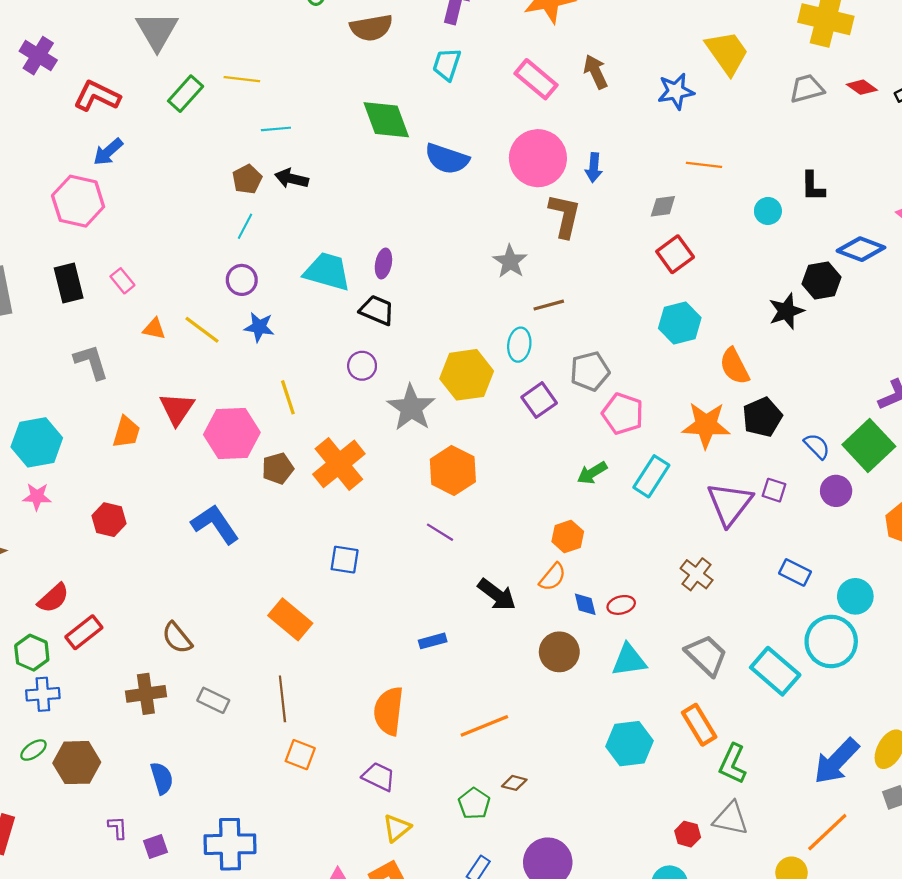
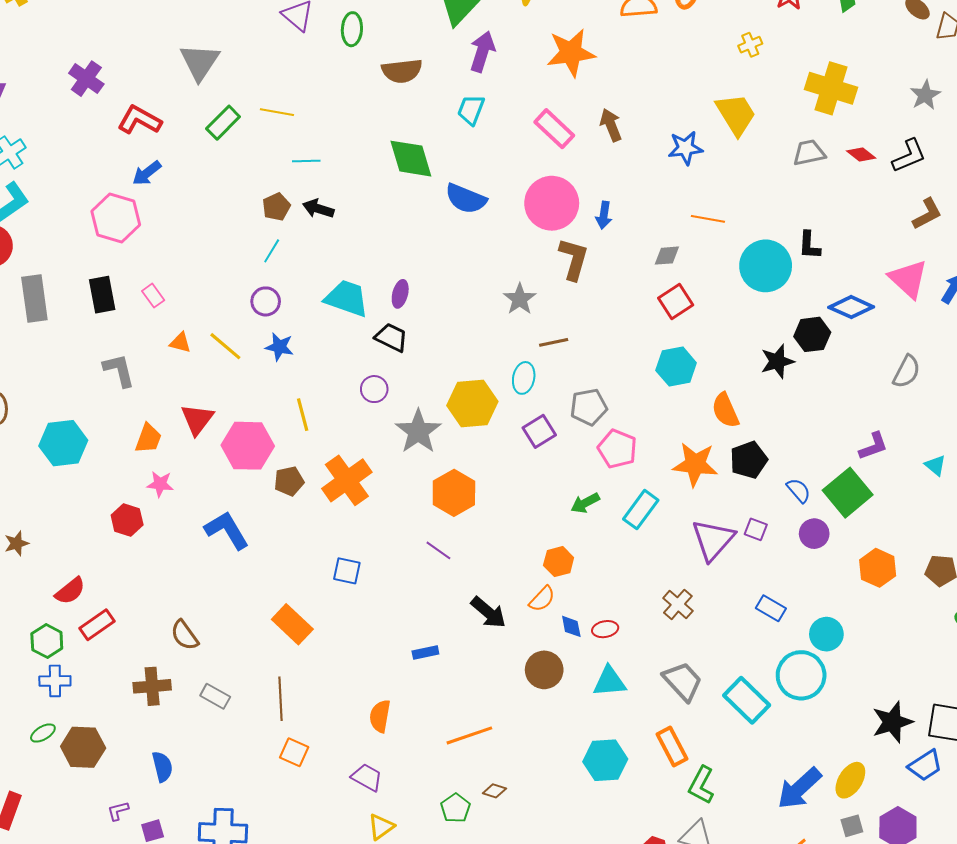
cyan circle: (768, 211) -> (766, 266), size x2.0
pink star: (37, 497) -> (160, 484), moved
orange semicircle: (389, 711) -> (380, 716), size x0.7
purple L-shape: (118, 828) -> (118, 811), turned -105

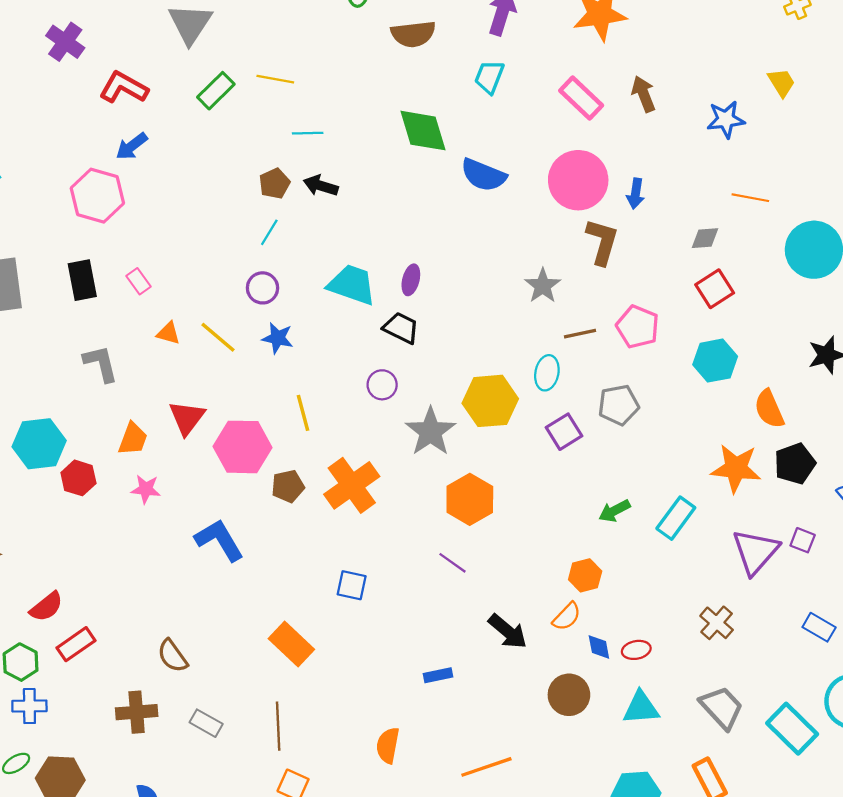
yellow trapezoid: (736, 114) -> (781, 82), size x0.6
pink pentagon: (617, 449) -> (638, 327), moved
red hexagon: (127, 520) -> (78, 478), moved

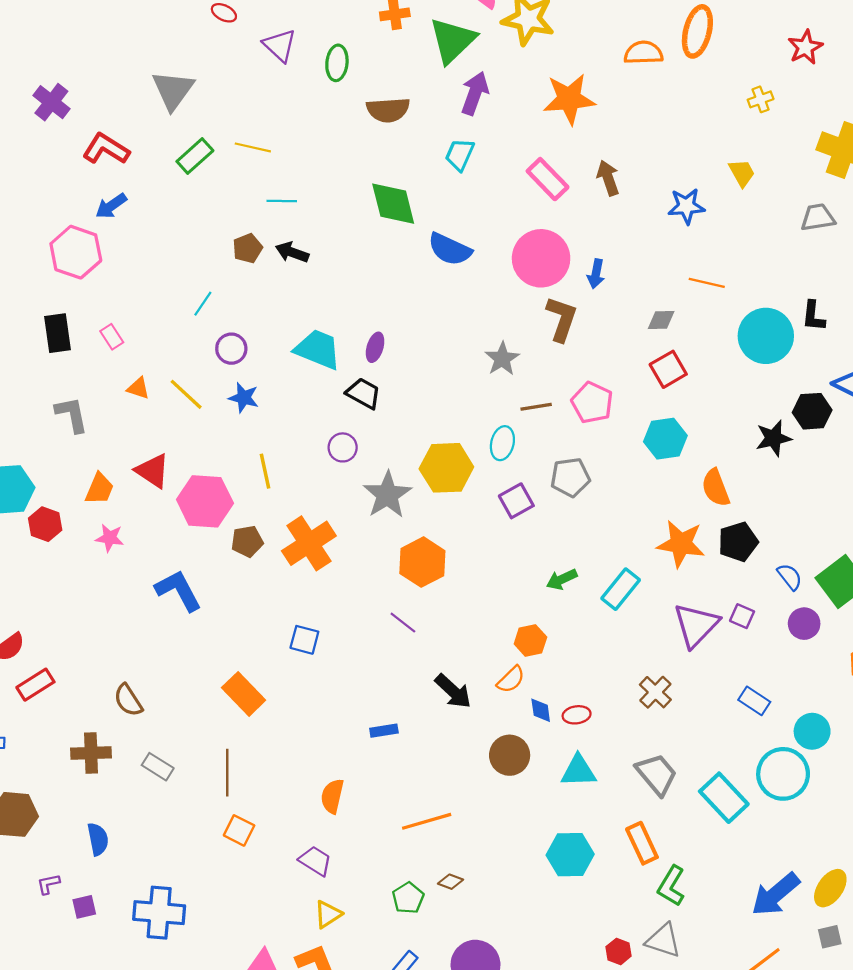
cyan line: (269, 232) -> (203, 304), moved
red triangle: (187, 418) -> (153, 471), turned -36

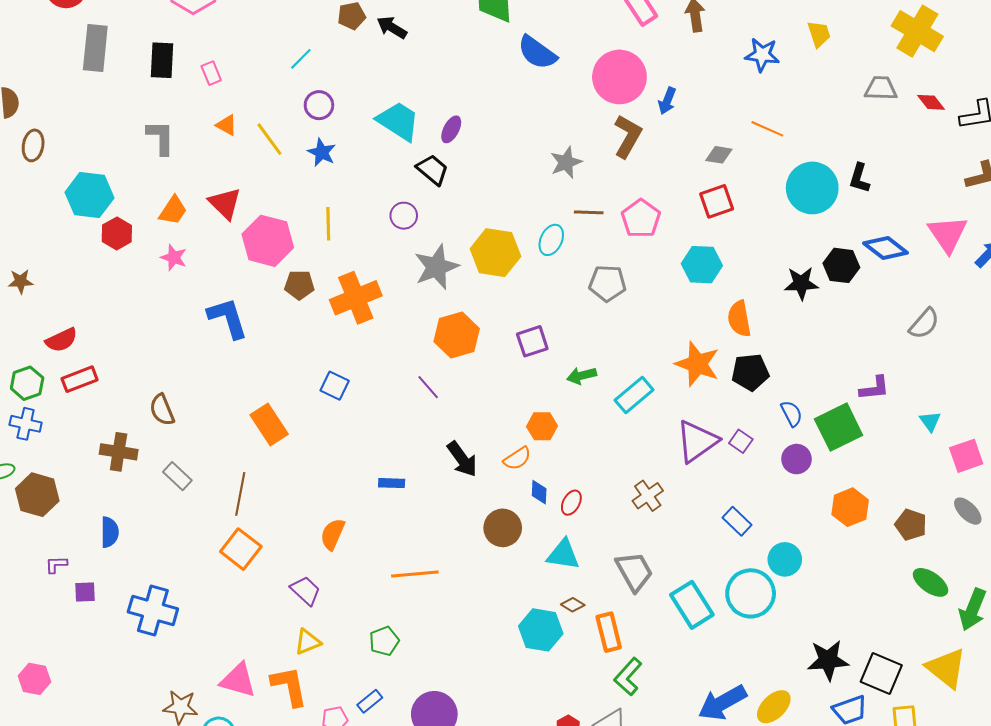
purple square: (516, 501) -> (532, 341), moved
red ellipse: (577, 715) -> (571, 503), turned -65
orange square: (239, 830) -> (241, 549), size x1.4
brown diamond: (450, 882) -> (573, 605), moved

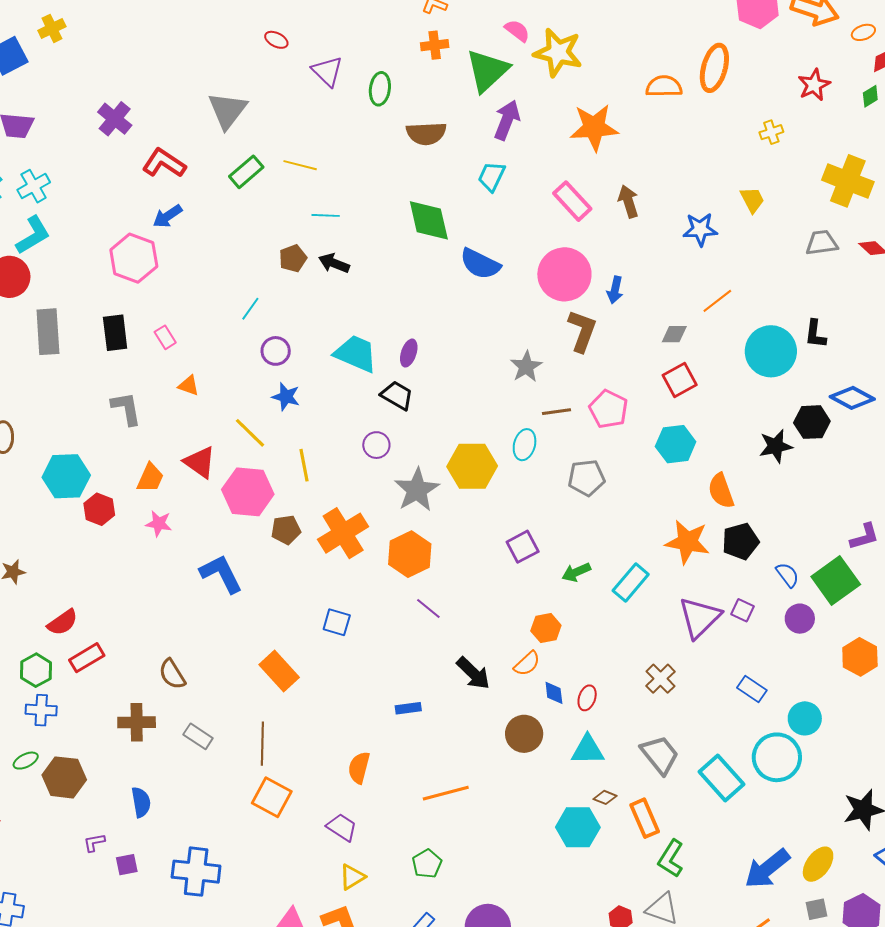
orange line: (767, 129) -> (717, 301), turned -52
yellow line: (269, 139) -> (250, 433), moved
orange hexagon: (457, 335) -> (410, 554), moved

